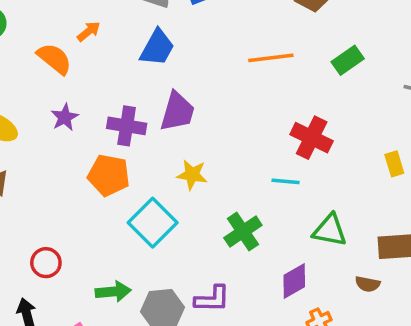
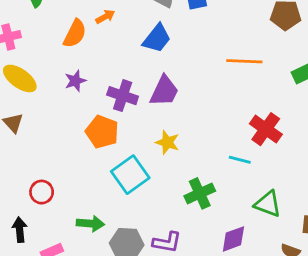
orange semicircle: (54, 59) -> (75, 34), turned 68

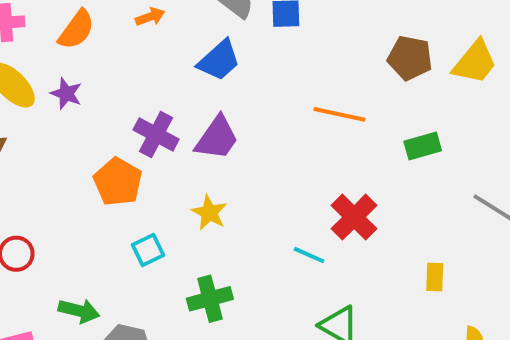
orange semicircle: (75, 34) -> (76, 30), moved
purple star: (75, 81) -> (66, 94), moved, turned 30
cyan square: (130, 175) -> (148, 250), size x0.6
green cross: (200, 193) -> (210, 299), moved

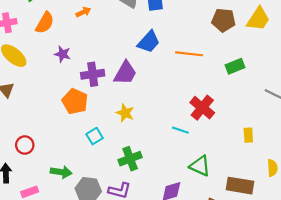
blue trapezoid: (219, 60) -> (149, 42), moved
purple star: (66, 94) -> (62, 54), moved
purple cross: (156, 134) -> (93, 74), turned -30

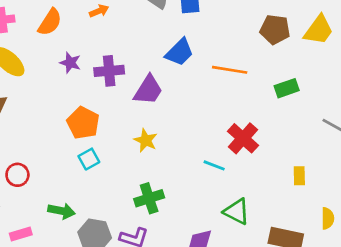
purple cross: (93, 74) -> (109, 71), moved
cyan square: (95, 136) -> (89, 159), moved

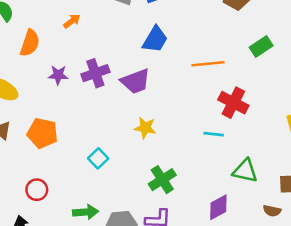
orange line: (230, 70) -> (208, 64), moved
purple trapezoid: (148, 90) -> (136, 81), turned 52
orange pentagon: (83, 123) -> (42, 133), moved

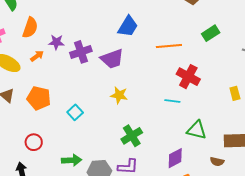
orange arrow: (72, 21) -> (37, 56), moved
purple star: (58, 75) -> (56, 42), moved
cyan square: (98, 158) -> (75, 112), moved

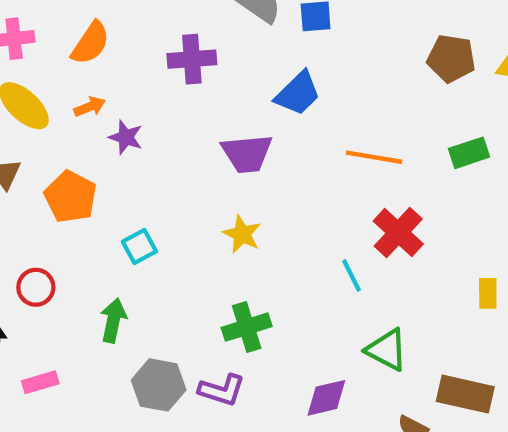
purple star: (56, 42) -> (126, 137), moved
purple cross: (81, 52) -> (192, 59), moved
cyan line: (172, 101) -> (351, 275), turned 42
green arrow: (72, 160) -> (113, 320), moved, turned -90

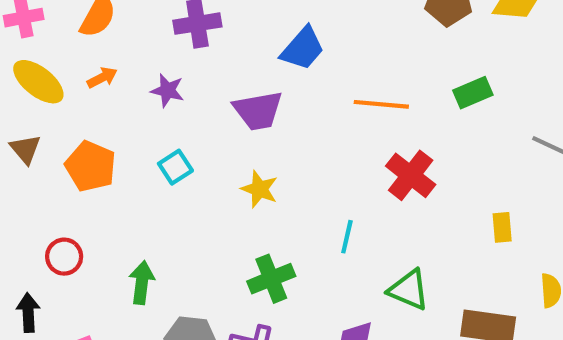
purple star: (126, 137) -> (167, 90), moved
cyan square: (139, 247) -> (175, 167), moved
cyan line: (351, 275) -> (347, 237), moved, turned 44

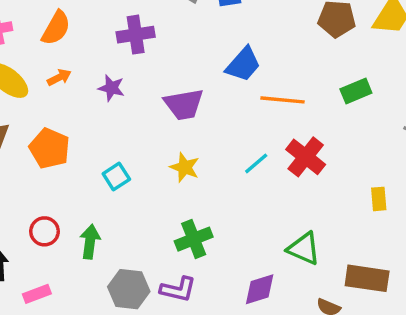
blue trapezoid: (303, 48) -> (243, 64), moved
cyan square: (175, 167) -> (116, 176), moved
cyan line: (347, 237) -> (256, 163), moved, turned 36
red circle: (64, 257) -> (44, 231), moved

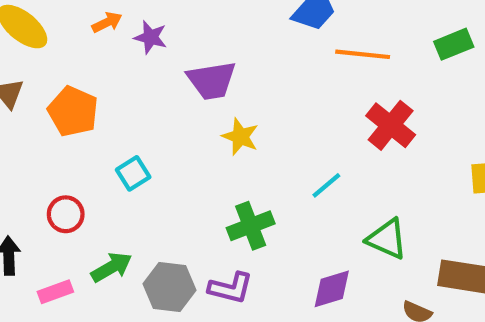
orange arrow: (59, 77) -> (107, 22), moved
purple trapezoid: (184, 104) -> (212, 80), moved
cyan line: (256, 163) -> (326, 185), moved
cyan square: (116, 176) -> (133, 173), moved
green arrow: (90, 242) -> (111, 267), moved, turned 52

